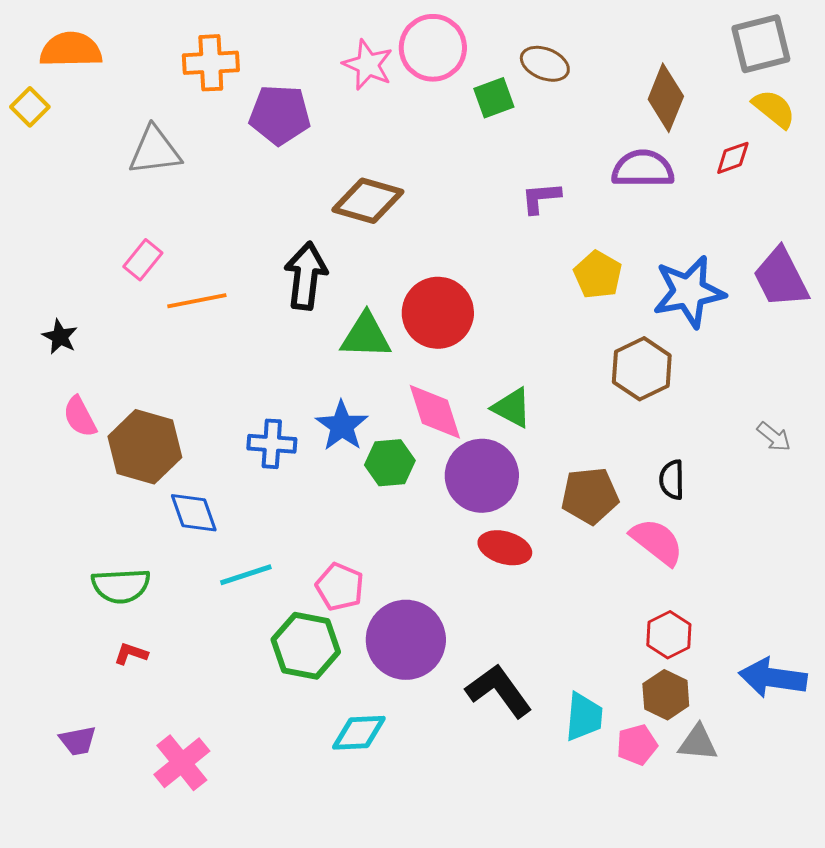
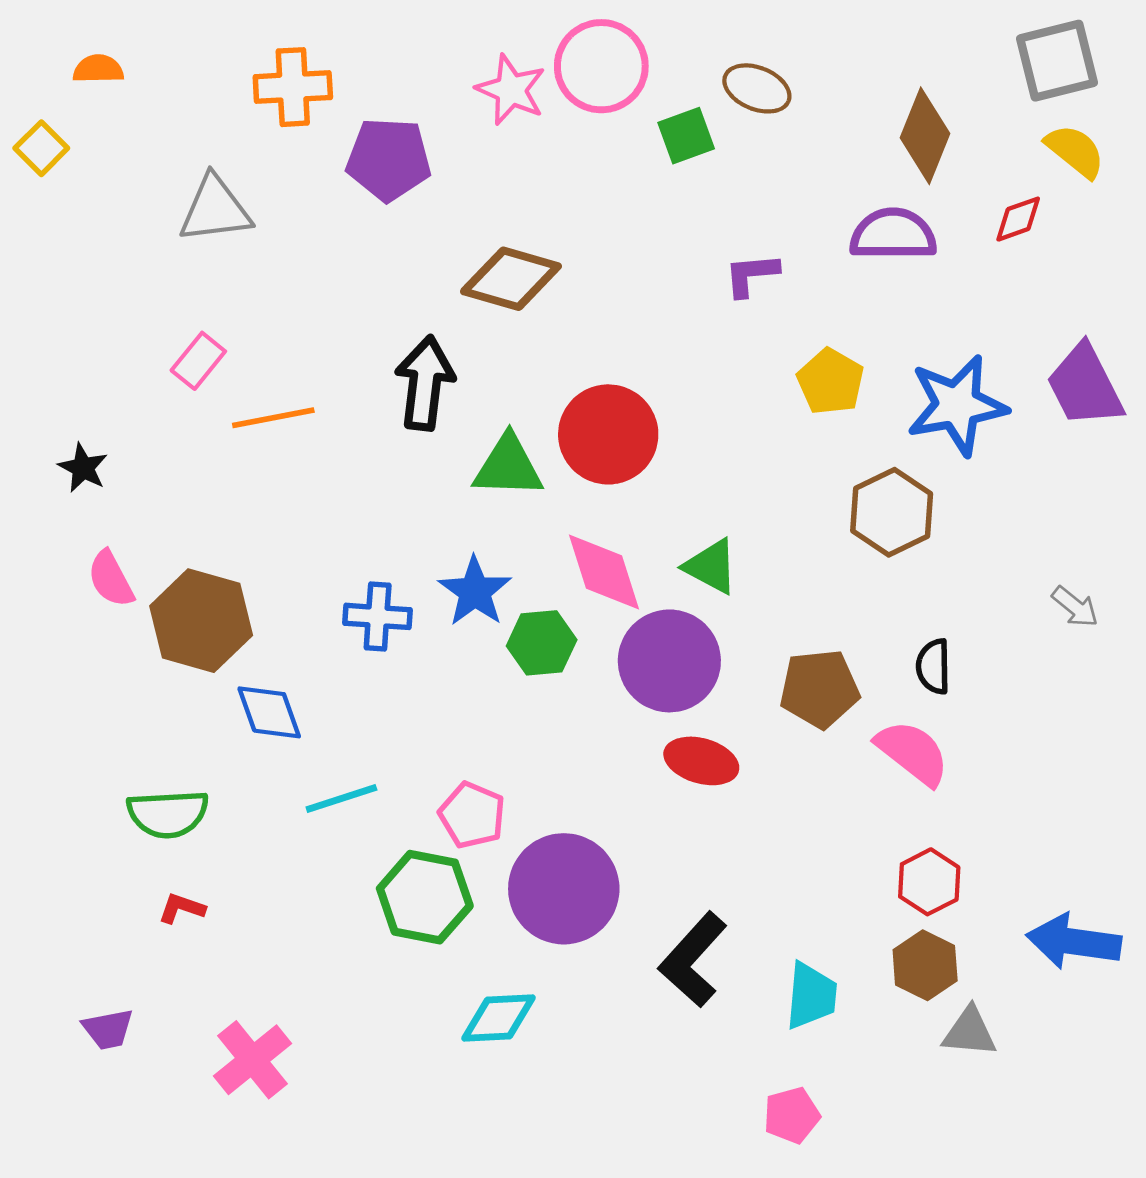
orange semicircle: (71, 50) -> (98, 69), size x0.6
black L-shape: (499, 691) -> (693, 960), turned -102
pink pentagon: (637, 745) -> (792, 1115), moved

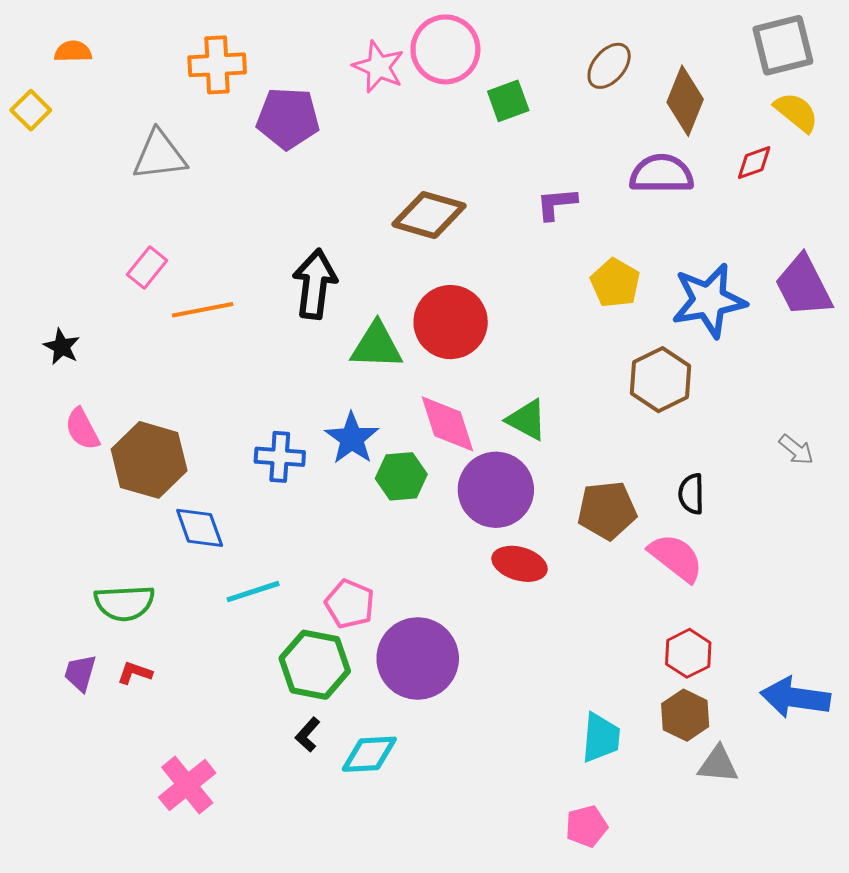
brown ellipse: (757, 88) -> (609, 66), moved, turned -72
brown diamond: (511, 279) -> (429, 215), moved
black L-shape: (693, 960) -> (308, 735), moved, size x0.5
purple trapezoid: (108, 1029) -> (80, 673), moved, turned 117

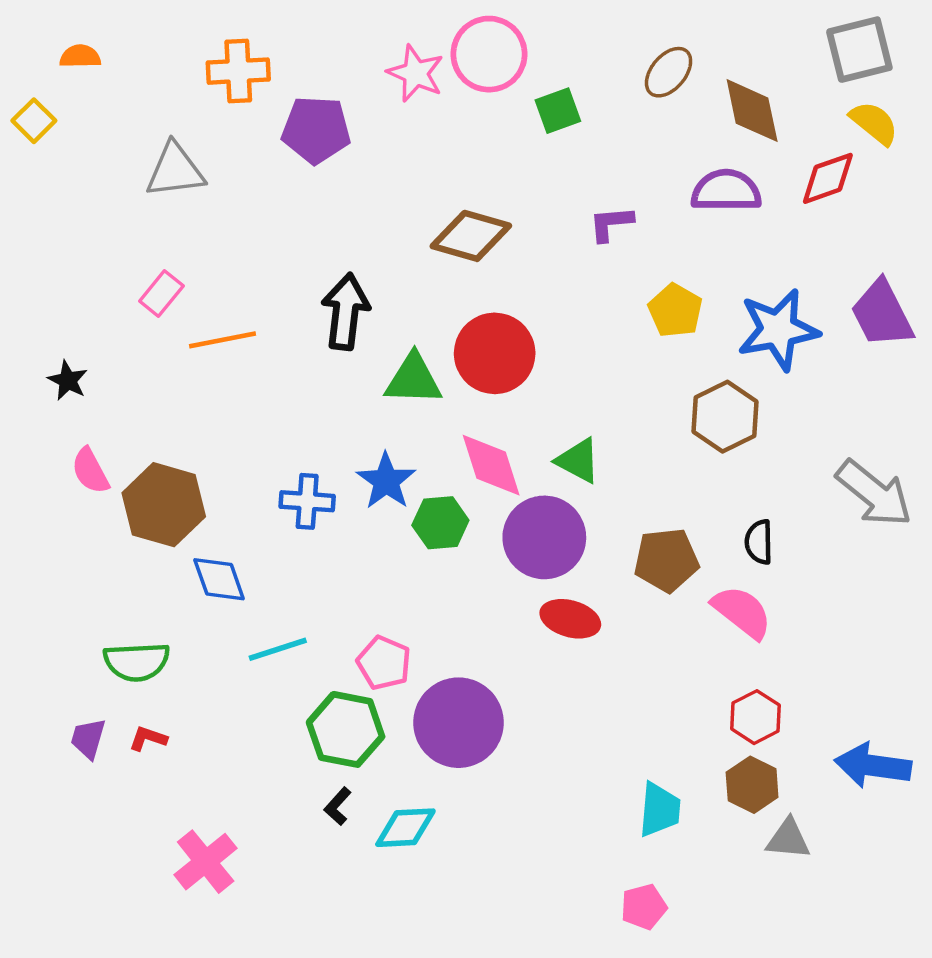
brown diamond: (685, 101) -> (752, 111), turned -34
red diamond: (754, 163) -> (828, 178), size x1.4
gray arrow: (796, 450) -> (874, 493), size x2.0

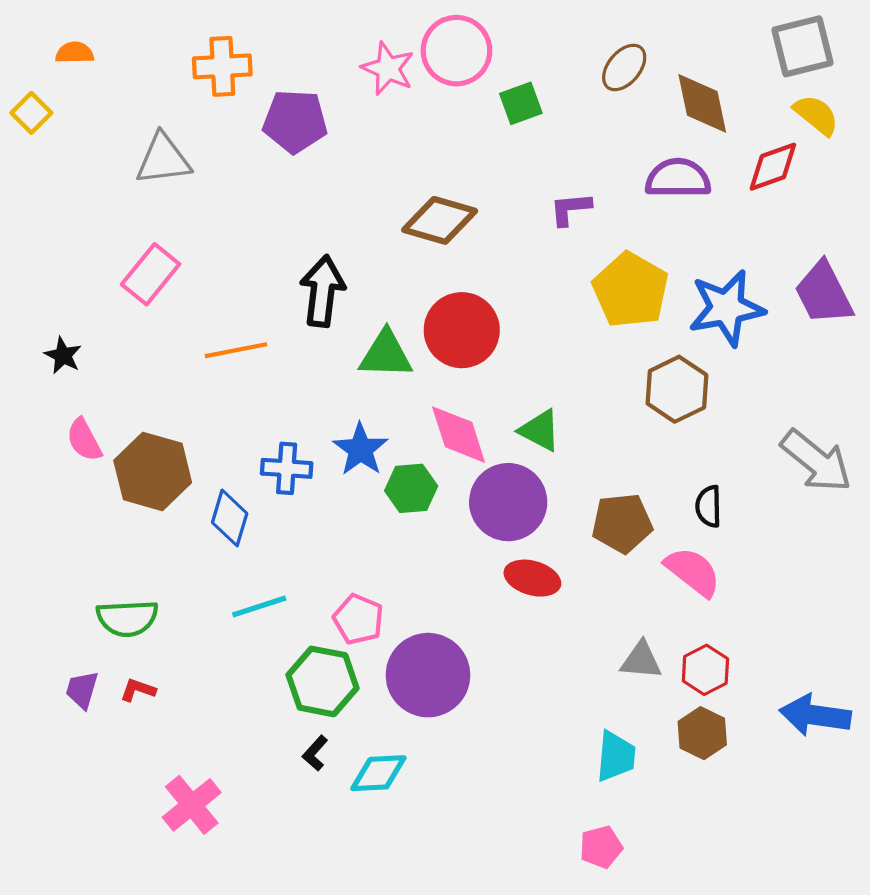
pink rectangle: (161, 294) -> (151, 274), size x1.4
yellow pentagon: (675, 310) -> (631, 290), size x1.5
orange line: (222, 340) -> (236, 350), moved
blue diamond: (219, 579) -> (230, 518), moved, turned 36
gray triangle: (788, 839) -> (641, 660), moved

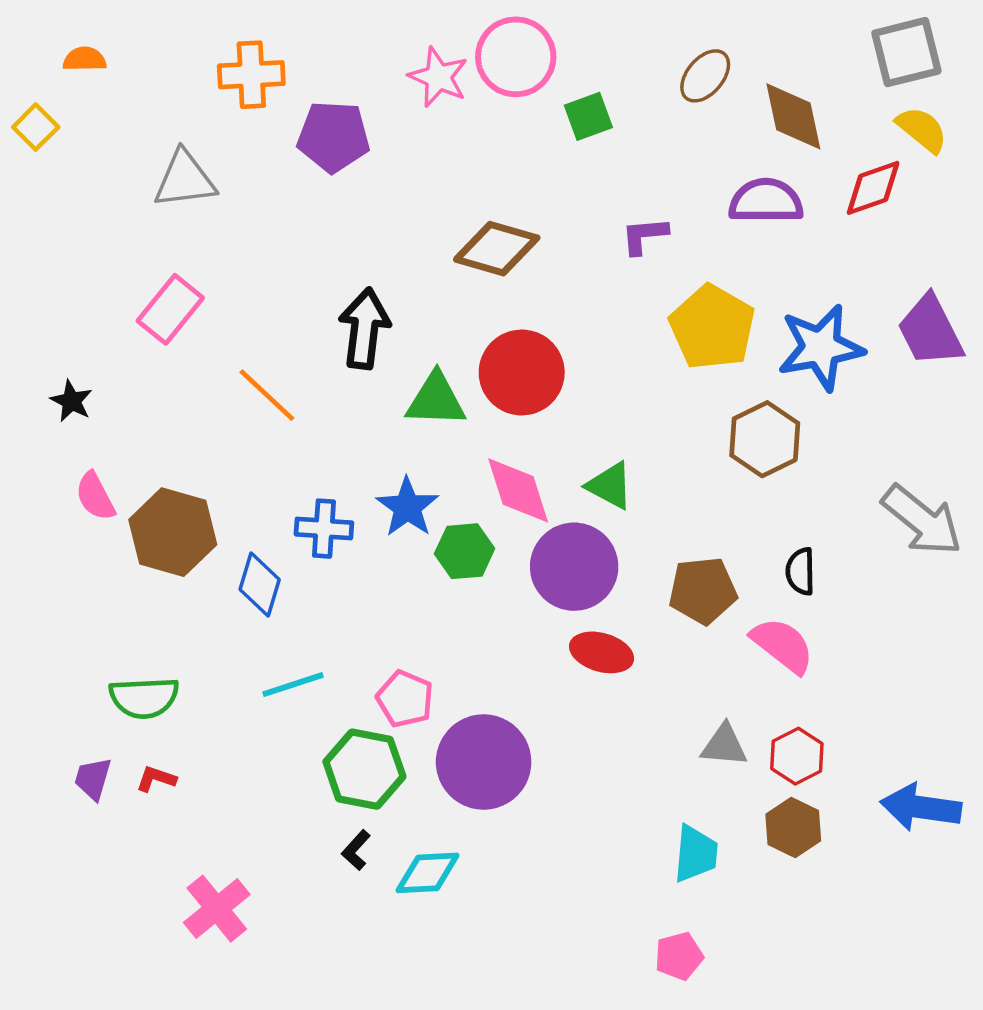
orange line: (236, 350) -> (267, 395), turned 54

